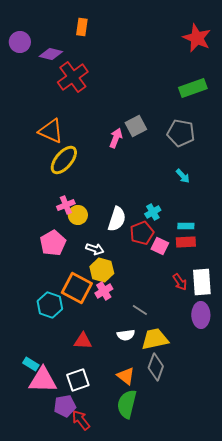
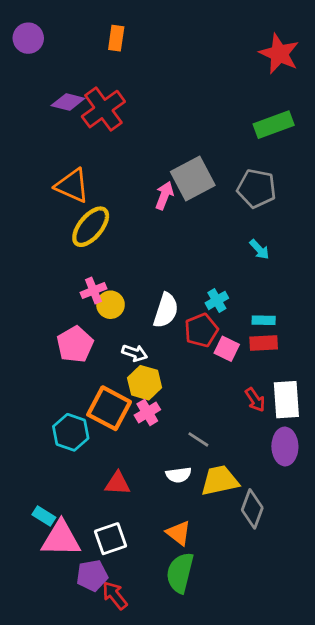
purple circle: (20, 42) -> (28, 38), moved
purple diamond: (51, 54) -> (68, 102), moved
gray square: (136, 126) -> (193, 178), size x1.4
gray diamond: (156, 367) -> (252, 509), moved

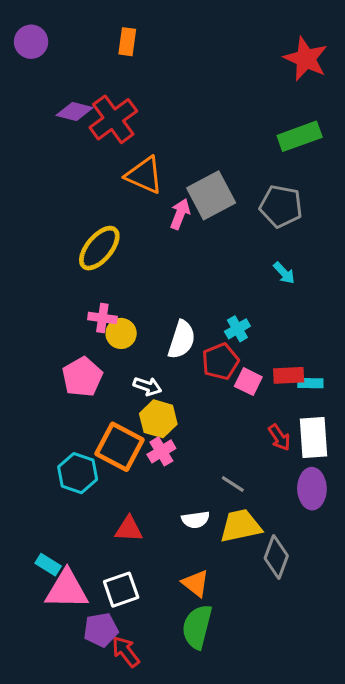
orange triangle: (72, 186) -> (144, 175), moved
pink cross: (93, 291) -> (102, 318), turned 30
cyan rectangle: (264, 320) -> (310, 383), moved
gray line: (198, 439) -> (233, 484), moved

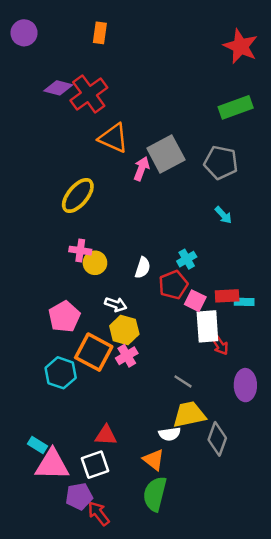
white semicircle: (182, 340) -> (143, 268), size x0.7
pink pentagon: (82, 377) -> (64, 317), moved
white rectangle: (313, 437) -> (207, 326), moved
white semicircle: (196, 520) -> (170, 434), moved
red triangle: (129, 529) -> (106, 435), moved

